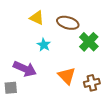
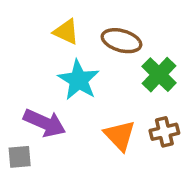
cyan star: (44, 45) -> (79, 80), size x1.6
brown cross: (92, 83) -> (164, 132), moved

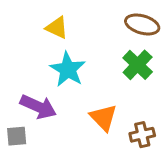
brown ellipse: (121, 41) -> (142, 25), moved
brown cross: (164, 132) -> (142, 135), moved

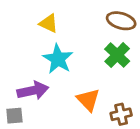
purple arrow: (38, 107) -> (33, 91), turned -36

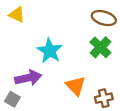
yellow triangle: (49, 23) -> (17, 15), moved
gray square: (14, 116) -> (12, 99), turned 35

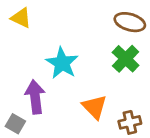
purple arrow: (28, 78) -> (35, 97), turned -85

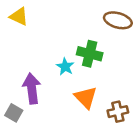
green cross: (126, 59) -> (90, 54), moved, turned -30
cyan star: (62, 63) -> (65, 67), moved, size x0.6

